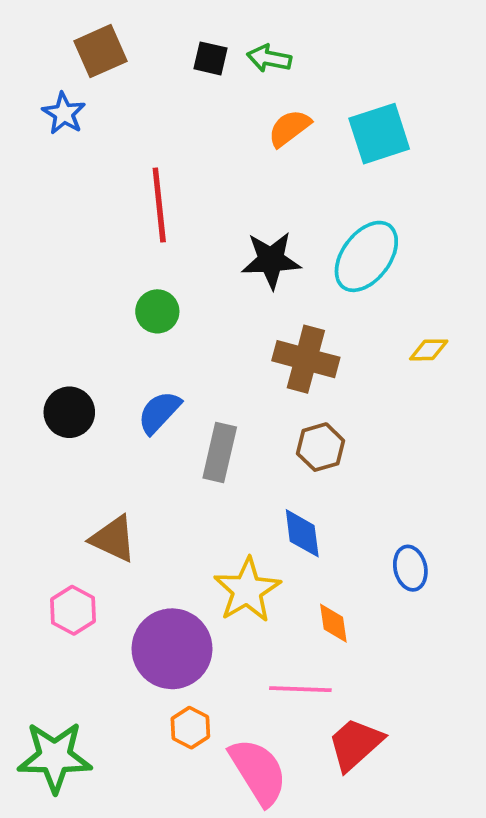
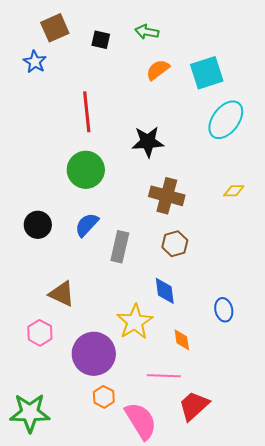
black square: (211, 58) -> (101, 40), moved
cyan ellipse: (366, 256) -> (226, 120), moved
green circle: (157, 311) -> (86, 170), size x1.6

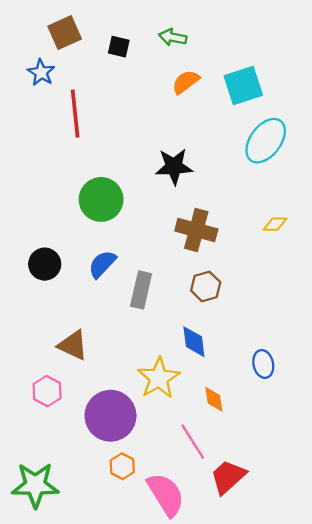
red line: (87, 112) -> (75, 114), moved
pink line: (164, 376) -> (193, 442), turned 56

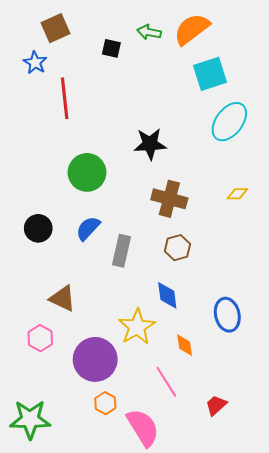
black square: (119, 47) -> (111, 48), moved
orange semicircle: (186, 82) -> (192, 29), moved, size x1.5
blue ellipse: (263, 364) -> (227, 315), size x1.4
red trapezoid: (228, 477) -> (216, 405), moved, size x0.7

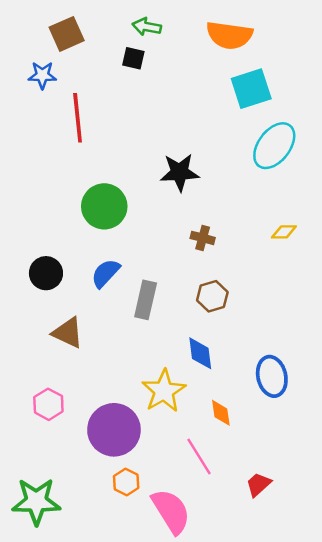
orange semicircle: (192, 29) -> (229, 35), turned -135
green arrow: (149, 32) -> (147, 27), moved
blue star: (35, 63) -> (42, 75), turned -30
brown cross: (169, 199) -> (203, 238), size x0.6
brown triangle: (63, 298) -> (68, 333), moved

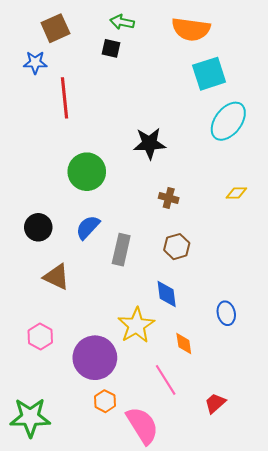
blue ellipse: (272, 376) -> (226, 313), size x0.7

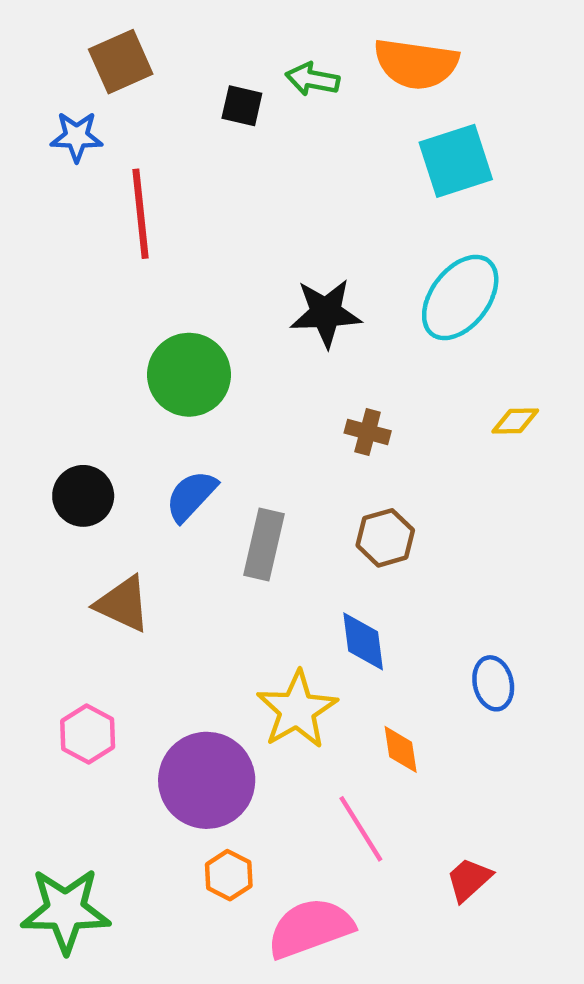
green arrow: (122, 22) -> (312, 79), moved
cyan ellipse: (228, 121) -> (460, 298), moved
pink semicircle: (142, 425) -> (310, 928), turned -78

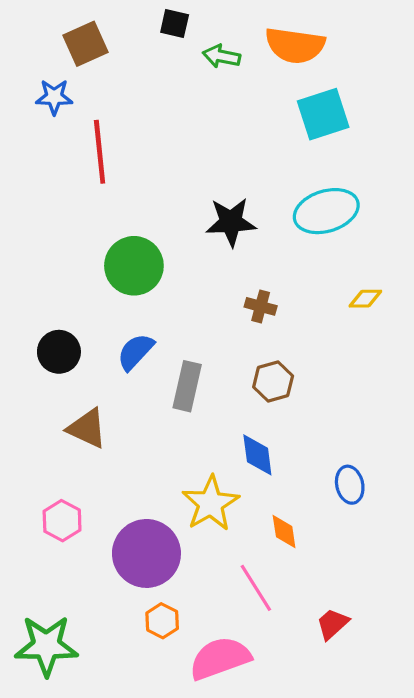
black square: (242, 106) -> (175, 23), moved
cyan ellipse: (460, 298) -> (326, 211), turned 36

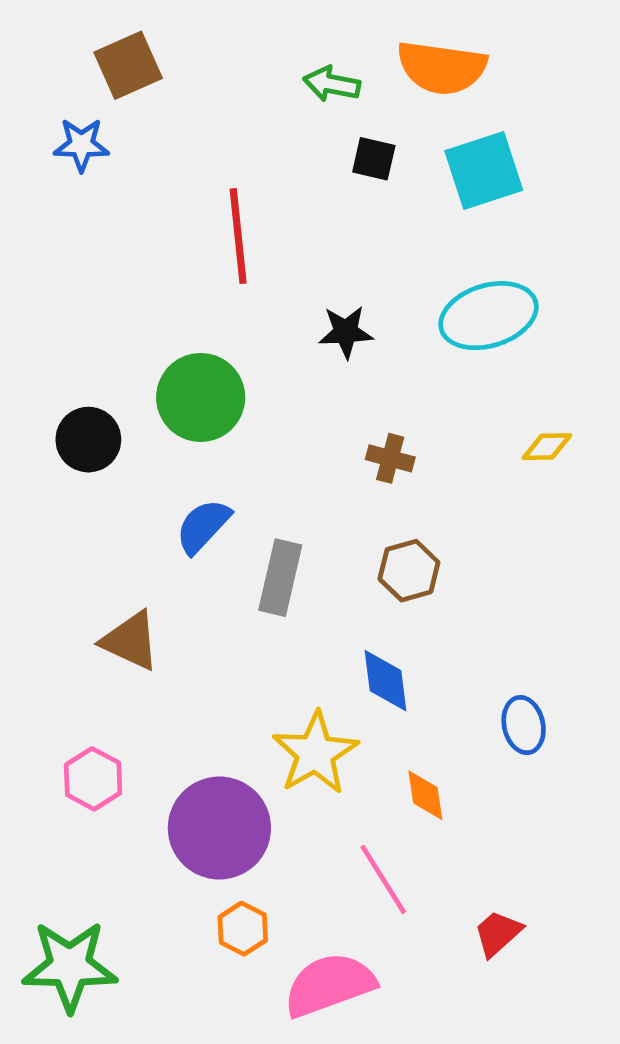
black square: (175, 23) -> (374, 159), moved
red line: (100, 152) -> (238, 236), moved
black star: (231, 222) -> (346, 332), size x0.7
black circle: (59, 352) -> (88, 440), moved

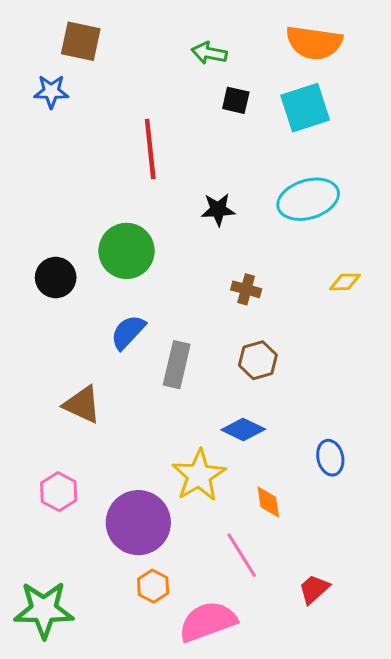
brown square: (128, 65) -> (81, 41), turned 36
orange semicircle: (442, 68) -> (314, 43), moved
blue diamond: (386, 681) -> (243, 430), turned -57

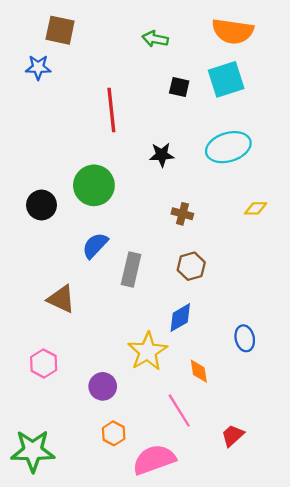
black square: (236, 100) -> (179, 87), moved
blue diamond: (243, 430) -> (180, 318), turned -56
purple circle: (138, 523) -> (103, 386), size x0.6

